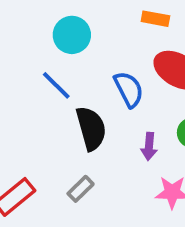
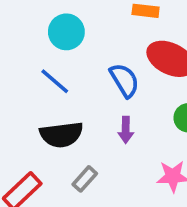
black semicircle: (91, 128) -> (61, 135), moved, turned 102
purple arrow: (149, 146) -> (126, 130), moved

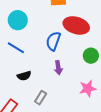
blue semicircle: (124, 80) -> (53, 41), turned -120
black semicircle: (61, 135) -> (24, 76), size x0.6

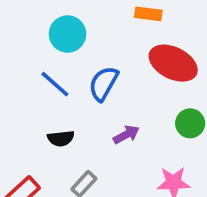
blue semicircle: (53, 41) -> (103, 84), moved
purple arrow: (58, 68) -> (126, 135), turned -120

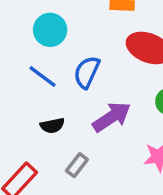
purple arrow: (126, 135) -> (112, 117), size x1.6

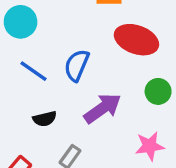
cyan circle: (50, 30) -> (21, 22), moved

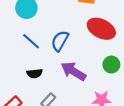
purple arrow: (102, 108) -> (73, 71), turned -120

